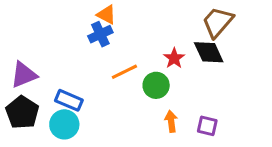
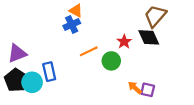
blue rectangle: (69, 100) -> (49, 72), turned 54
orange arrow: (171, 121) -> (135, 88), moved, turned -40
cyan circle: (64, 124) -> (32, 82), moved

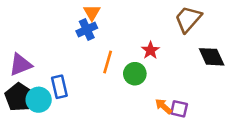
orange triangle: (76, 11) -> (92, 13), turned 32
black diamond: (149, 37) -> (212, 57), moved
orange line: (89, 51) -> (108, 62), turned -48

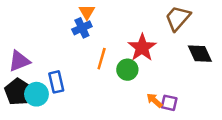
red star: (150, 50) -> (142, 48), size x1.6

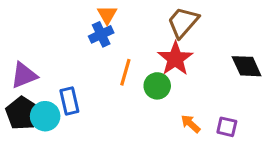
brown trapezoid: (178, 18) -> (183, 22), moved
purple square: (169, 103) -> (227, 127), moved

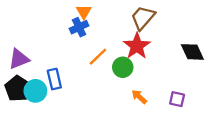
orange line: (125, 72) -> (98, 57), turned 30
orange arrow: (191, 124) -> (139, 97), moved

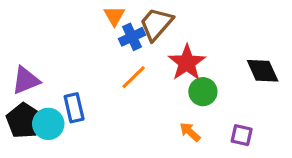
brown trapezoid: (143, 18) -> (156, 24), moved
blue cross: (79, 27) -> (132, 37), moved
green circle: (123, 67) -> (203, 92), moved

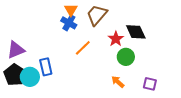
blue cross: (132, 37) -> (69, 23), moved, turned -35
red star: (187, 63) -> (116, 39), size x0.7
black diamond: (263, 71) -> (136, 32), moved

